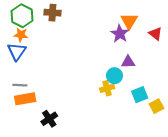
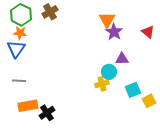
brown cross: (52, 13) -> (50, 12), turned -35
orange triangle: (129, 21) -> (107, 20), moved
orange rectangle: (25, 99) -> (28, 106), moved

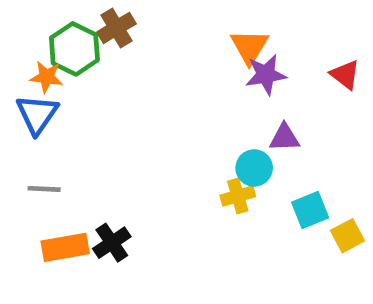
green hexagon: (21, 15) -> (74, 49), moved
purple star: (114, 32) -> (266, 75), turned 30
black cross: (47, 113) -> (112, 243), moved

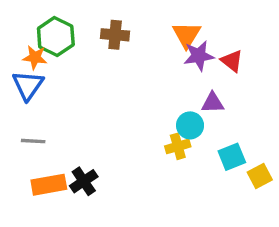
brown cross: (116, 28) -> (115, 35), moved, turned 36
red triangle: (345, 75) -> (232, 61), moved

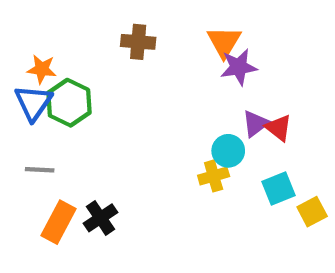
green hexagon: (56, 37) -> (69, 103), moved
red triangle: (232, 61) -> (279, 128), moved
purple triangle: (213, 103) -> (255, 124), turned -35
orange rectangle: (49, 185) -> (58, 222), turned -52

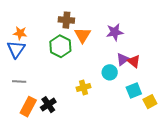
orange triangle: (224, 42) -> (82, 35), moved
green hexagon: (69, 103) -> (60, 46), moved
yellow cross: (214, 176) -> (83, 87), moved

